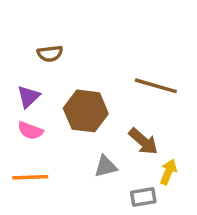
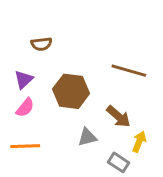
pink semicircle: (30, 131) -> (25, 108), turned -72
gray rectangle: (143, 197) -> (118, 162), turned 42

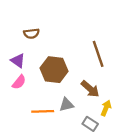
brown line: (129, 71) -> (98, 54), turned 55
purple triangle: (24, 79) -> (18, 61), turned -42
orange line: (25, 146) -> (43, 111), moved

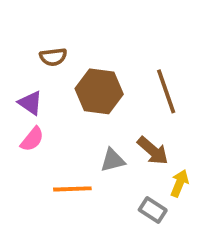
brown hexagon: (54, 70) -> (99, 91), moved
gray triangle: (66, 105) -> (113, 160), moved

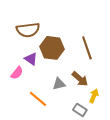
brown semicircle: (53, 57) -> (28, 30), size x1.6
purple triangle: (30, 103) -> (31, 59), moved
orange line: (72, 189) -> (38, 99), turned 42

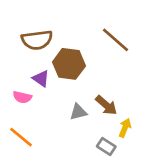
brown line: (87, 48) -> (116, 40), moved, turned -30
pink semicircle: (17, 73) -> (22, 97), turned 64
orange line: (38, 99) -> (21, 137), moved

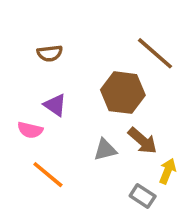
brown semicircle: (37, 40) -> (50, 53), size x0.6
brown hexagon: (69, 64) -> (123, 93), moved
orange line: (21, 137) -> (48, 175), moved

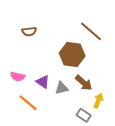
purple triangle: (55, 105) -> (43, 82), moved

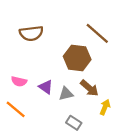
brown semicircle: (29, 31) -> (31, 33), size x1.5
orange line: (28, 103) -> (16, 109), moved
gray rectangle: (84, 115) -> (74, 123), moved

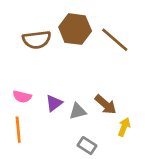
brown hexagon: (77, 58) -> (75, 29), moved
purple triangle: (46, 87) -> (54, 103), turned 48
orange line: (16, 109) -> (18, 130), turned 45

